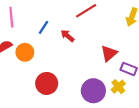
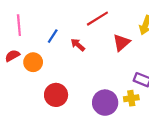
red triangle: (109, 53) -> (121, 43), moved
yellow cross: (118, 87) -> (131, 98), turned 32

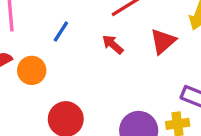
red arrow: (78, 45) -> (113, 44), moved

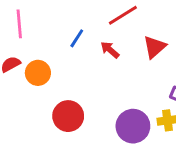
blue line: (61, 32) -> (77, 38), moved

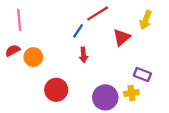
blue line: (77, 38) -> (78, 31), moved
red arrow: (110, 50) -> (83, 55), moved, turned -136

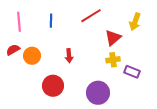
blue line: (78, 31) -> (51, 21), moved, turned -32
red arrow: (83, 55) -> (69, 56), moved
yellow cross: (131, 93) -> (113, 60), moved

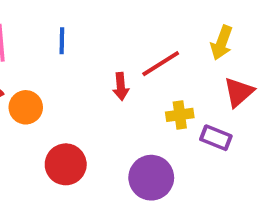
red line: (91, 16) -> (161, 64), moved
red triangle: (113, 38) -> (239, 92), moved
red arrow: (69, 56) -> (121, 86), moved

